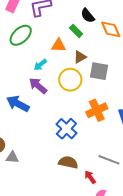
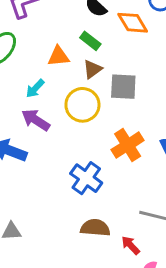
green rectangle: (76, 31) -> (90, 41), moved

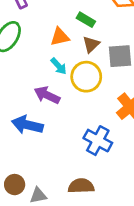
cyan arrow: (35, 89) -> (59, 66), moved, turned -78
brown semicircle: (95, 228) -> (81, 186), moved

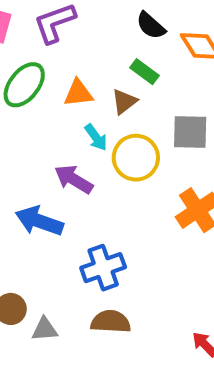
orange triangle: (60, 37) -> (78, 93), moved
brown triangle: (91, 44) -> (124, 101), moved
blue cross: (98, 141) -> (103, 268), moved, turned 36

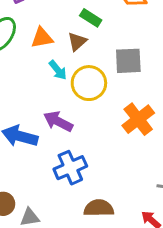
purple arrow: (74, 179) -> (58, 121), moved
brown semicircle: (111, 322) -> (99, 208), moved

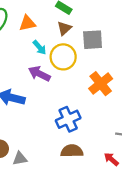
brown triangle: (77, 42) -> (64, 28), moved
purple arrow: (58, 121) -> (39, 74), moved
blue cross: (70, 168) -> (68, 119), moved

